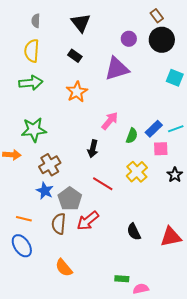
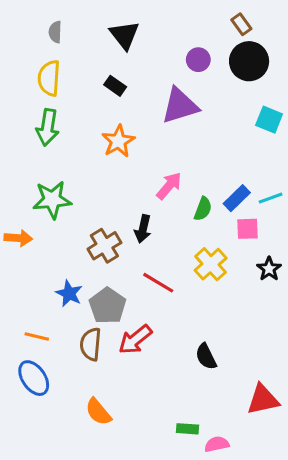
green arrow: (31, 83) -> (48, 127), turned 105
brown cross: (50, 165) -> (104, 246), moved
red triangle: (171, 237) -> (263, 400), moved

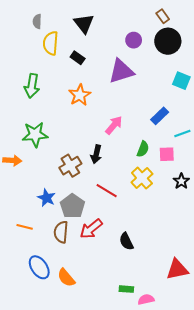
yellow semicircle: (49, 78) -> (51, 43), moved
blue rectangle: (237, 198) -> (160, 116), moved
green semicircle: (203, 209) -> (143, 149), moved
black semicircle: (206, 357) -> (126, 241), moved
blue ellipse: (34, 378) -> (39, 267), moved

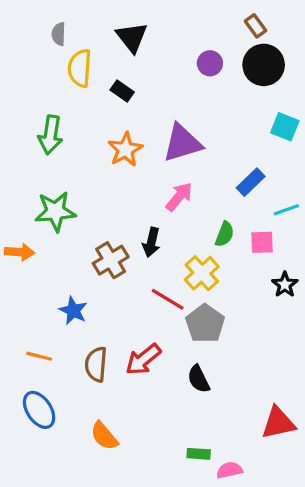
purple triangle: (121, 71) -> (182, 143), moved
yellow cross: (142, 178) -> (202, 273), moved
gray pentagon: (72, 206) -> (205, 324), moved
blue ellipse: (39, 267) -> (39, 410), moved

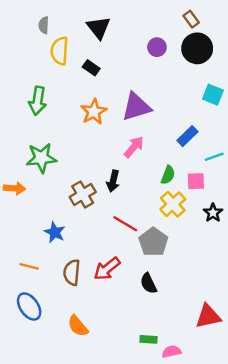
yellow cross: (202, 273) -> (173, 204), moved

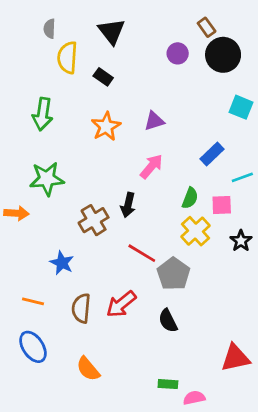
brown rectangle: (191, 19) -> (207, 27), moved
purple triangle: (136, 107) -> (154, 121), size x0.6

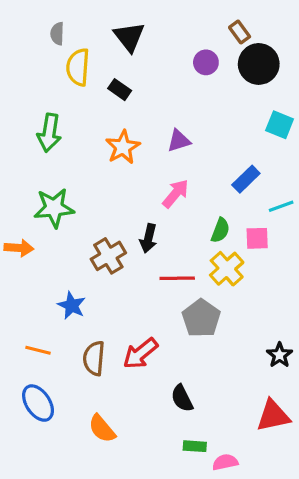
black star: (241, 241) -> (280, 355), moved
red line: (142, 253) -> (177, 278), moved, turned -32
black semicircle: (168, 321) -> (182, 398), moved

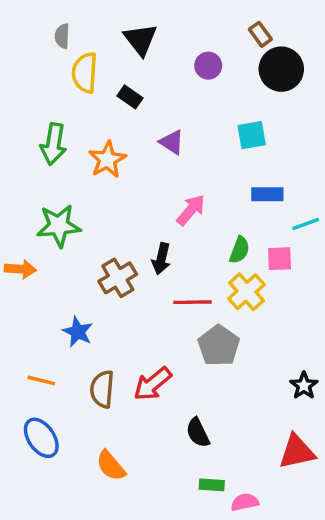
purple circle: (206, 62) -> (208, 66), moved
cyan square: (280, 125) -> (252, 135), moved, turned -32
purple triangle: (179, 141) -> (172, 142), moved, turned 50
orange star: (123, 147) -> (107, 160), moved
blue rectangle: (246, 179) -> (267, 194), turned 44

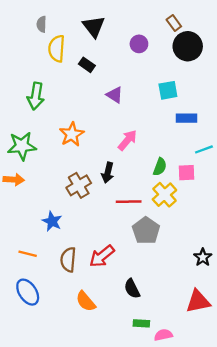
orange star: (107, 160) -> (72, 134), moved
blue rectangle: (267, 194) -> (187, 118), moved
green star: (59, 226) -> (22, 146), moved
orange semicircle: (111, 466) -> (86, 301), moved

